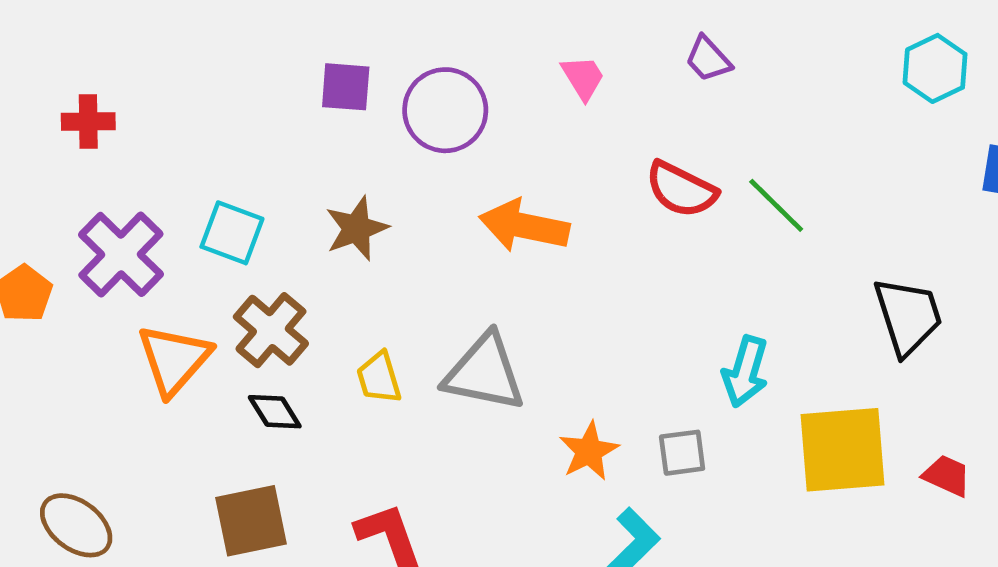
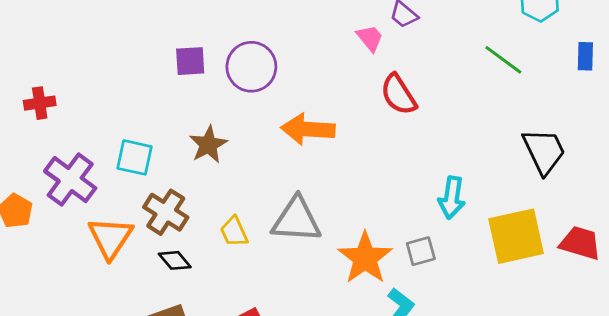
pink trapezoid: (583, 78) -> (370, 38), moved
red semicircle: (681, 189) -> (398, 94), turned 39
green line: (776, 205) -> (503, 60), moved
orange star: (589, 451) -> (365, 258), size x1.5
red trapezoid: (947, 476) -> (580, 243), size x1.4

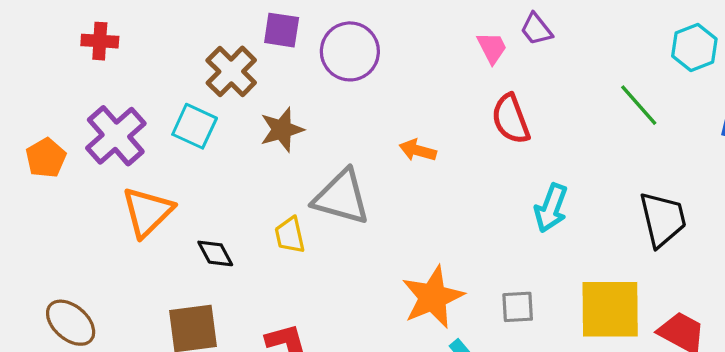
orange arrow: (308, 129) -> (418, 150), moved, size x0.6
cyan arrow: (452, 198) -> (551, 208), moved
brown cross: (166, 212) -> (231, 71), moved
gray triangle: (296, 220) -> (341, 197), moved
gray square: (421, 251) -> (518, 307), moved

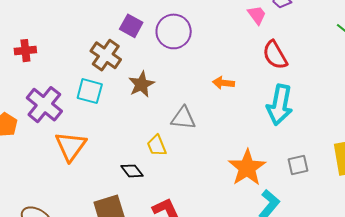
purple square: (282, 30) -> (131, 26), turned 30
gray triangle: (341, 197) -> (183, 118), size x0.7
cyan arrow: (551, 208) -> (280, 105), moved, size x1.4
black diamond: (215, 253) -> (132, 171), moved

